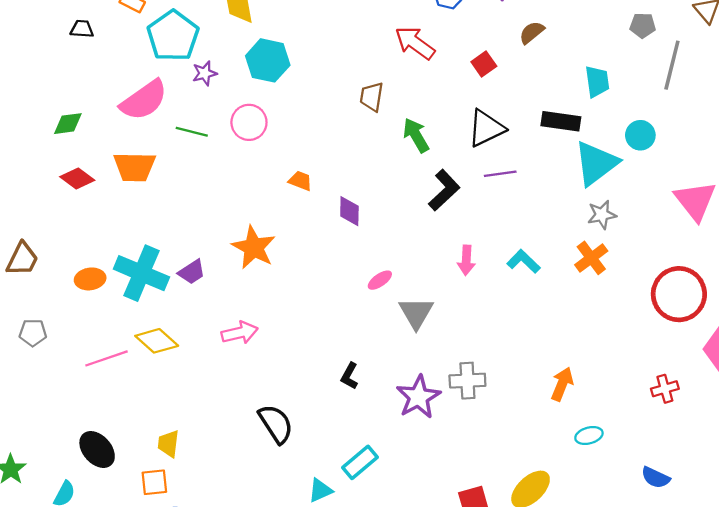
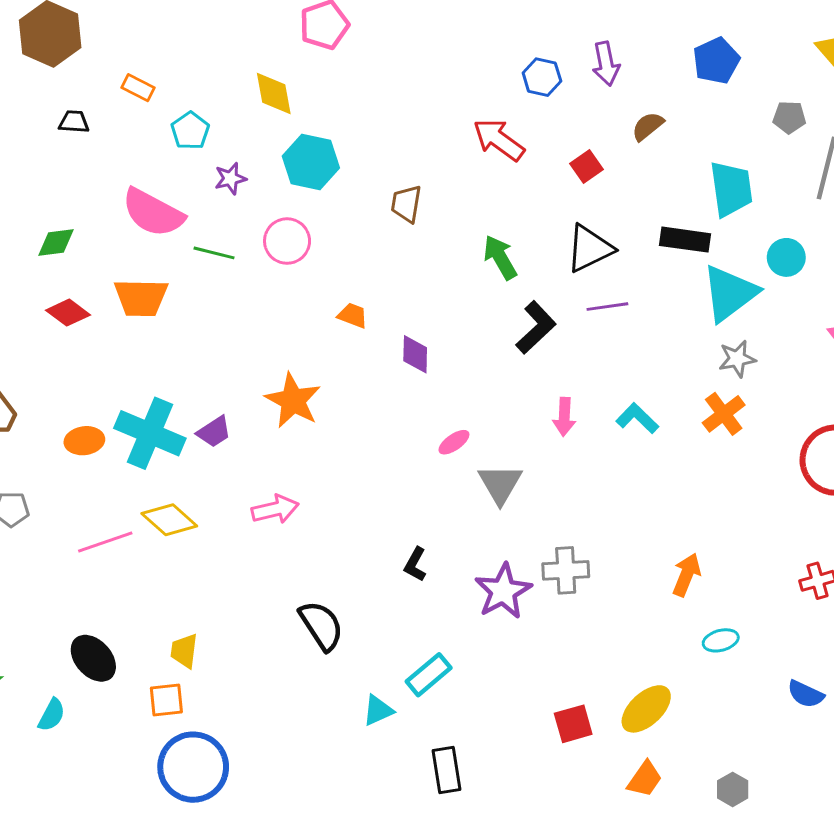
cyan pentagon: (173, 36) -> (190, 131), size x0.6
cyan trapezoid: (597, 81) -> (731, 189), size x1.4
brown trapezoid: (372, 97) -> (406, 204), moved
pink semicircle: (144, 100) -> (153, 213), turned 63

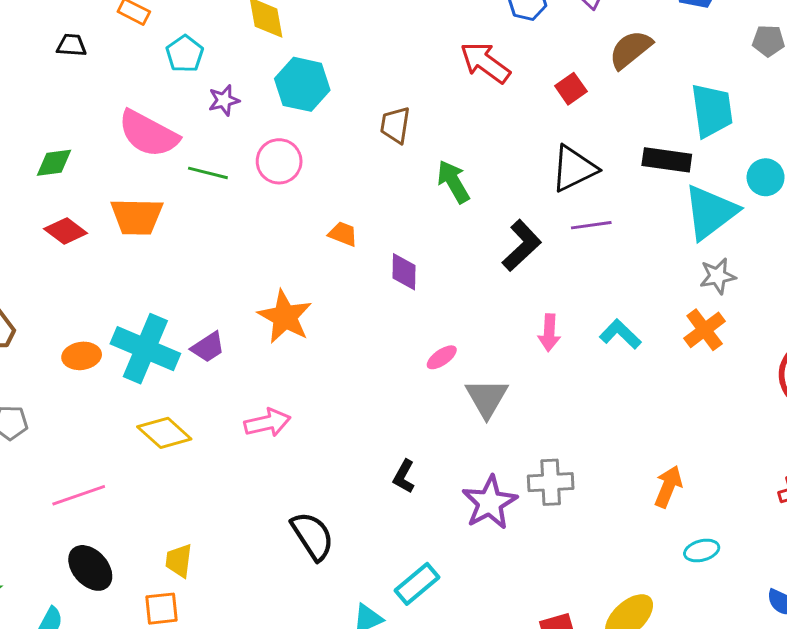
brown semicircle: (648, 126) -> (630, 49), size x1.4
green arrow: (500, 257) -> (453, 182), moved
pink line: (105, 542) -> (79, 495), moved

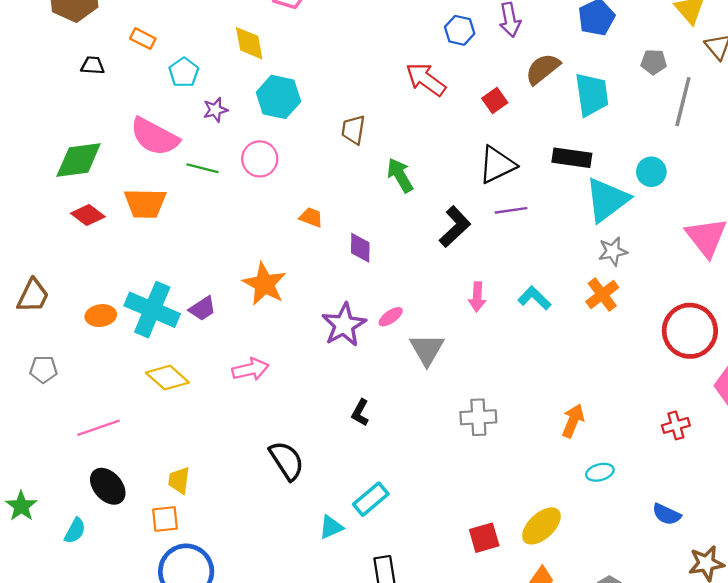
cyan trapezoid: (712, 110) -> (592, 95), moved
green diamond: (54, 163) -> (79, 160), size x1.6
purple star: (490, 503) -> (344, 325), moved

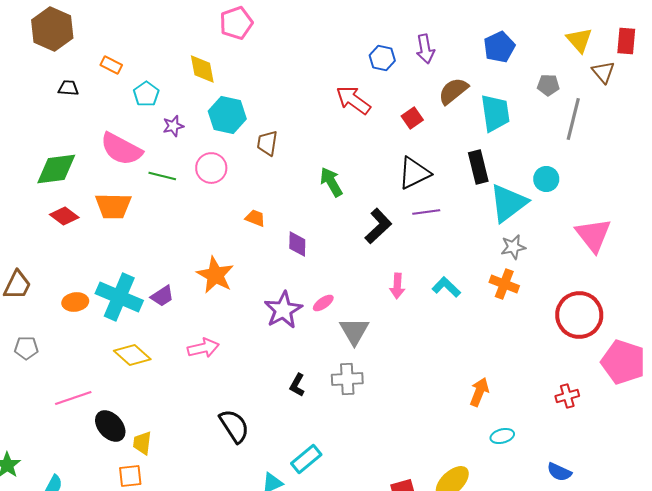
brown trapezoid: (353, 130) -> (267, 143), moved
black rectangle: (572, 158) -> (478, 167), turned 68
orange cross: (602, 295) -> (504, 284), turned -32
gray cross: (478, 417) -> (347, 379), moved
black ellipse: (108, 486) -> (110, 426), moved

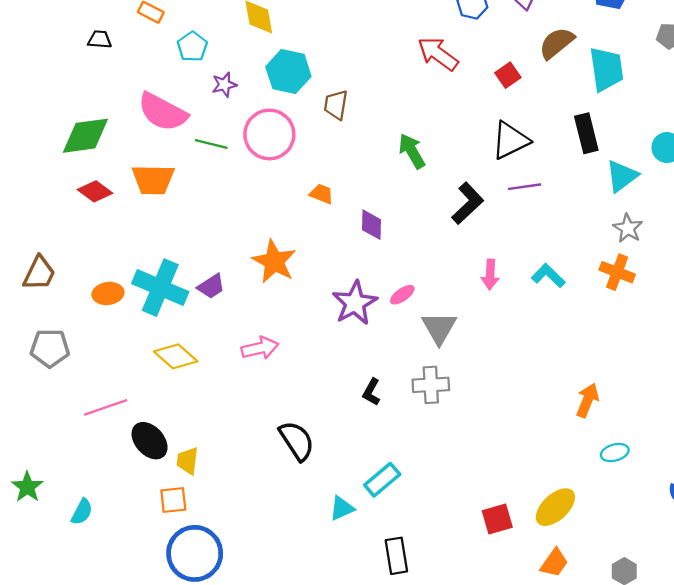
pink circle: (211, 168) -> (269, 134), size x1.4
cyan triangle: (508, 203) -> (622, 176), size x0.7
gray star: (513, 247) -> (628, 228), turned -30
gray pentagon: (26, 348) -> (50, 348), size x1.4

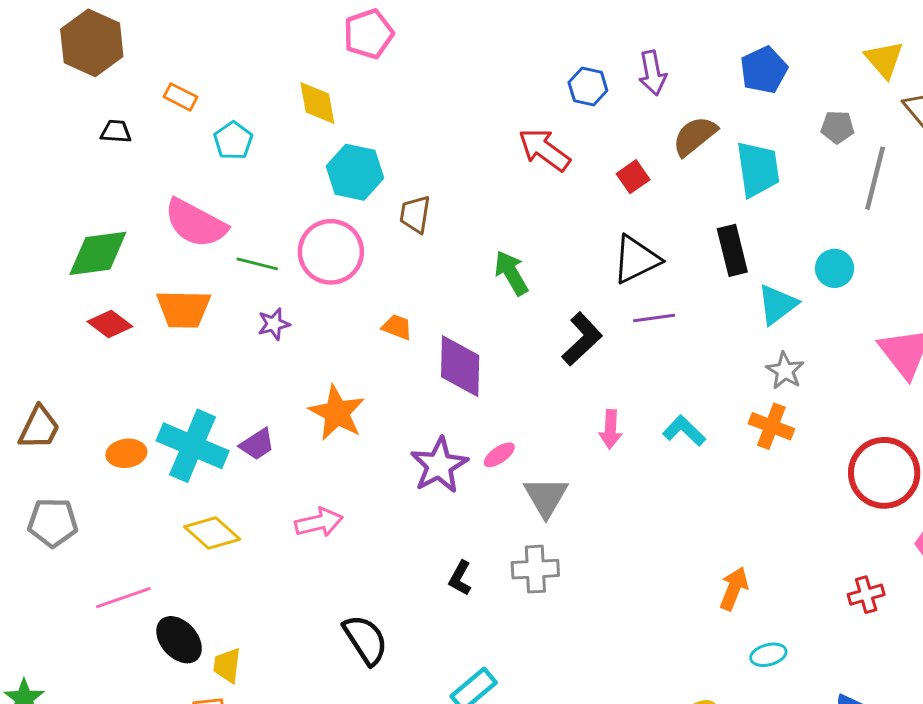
purple star: (224, 85) -> (274, 324), moved
purple diamond: (371, 225) -> (460, 366), size x1.6

